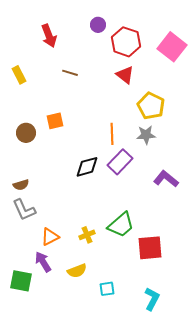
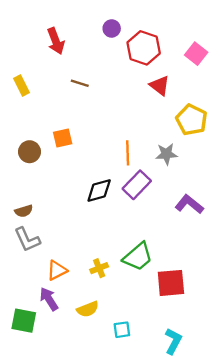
pink square: (172, 47) -> (196, 54), size x0.7
red triangle: (125, 75) -> (160, 86), moved
yellow pentagon: (151, 106) -> (192, 120), moved

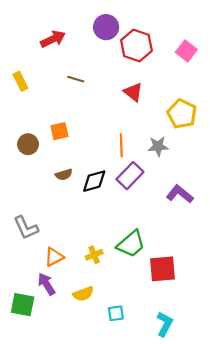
purple circle: (112, 28) -> (106, 27), size x1.5
red arrow: (56, 41) -> (53, 39), turned -95
red triangle: (160, 86) -> (133, 92), moved
brown semicircle: (24, 211) -> (64, 175), moved

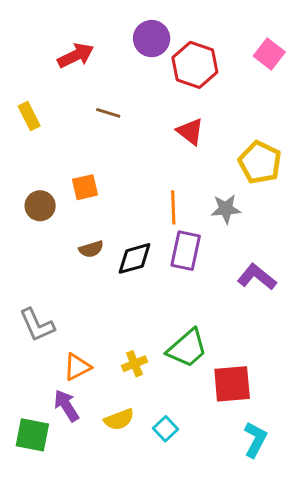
pink square: (186, 51) -> (269, 54), moved
purple rectangle: (130, 176) -> (186, 251), turned -32
cyan square: (116, 313) -> (165, 429), moved, turned -35
cyan L-shape: (165, 324) -> (255, 440), moved

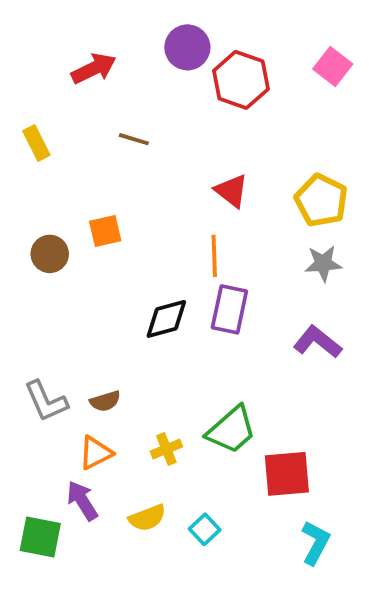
red triangle: (190, 131) -> (231, 191), moved
gray star: (226, 209) -> (323, 263), moved
brown semicircle: (91, 249) -> (105, 401), moved

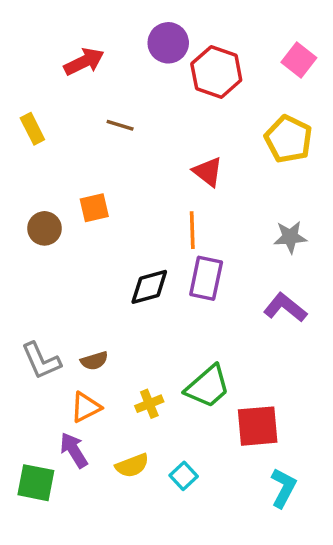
yellow pentagon: (321, 200) -> (289, 139), moved

